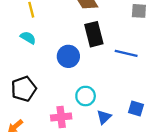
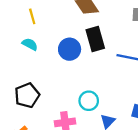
blue circle: (68, 56) -> (70, 49), moved

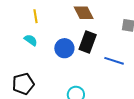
black rectangle: (95, 39) -> (88, 42), turned 30

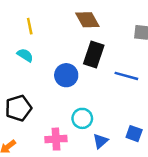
blue circle: (64, 48) -> (66, 75), moved

